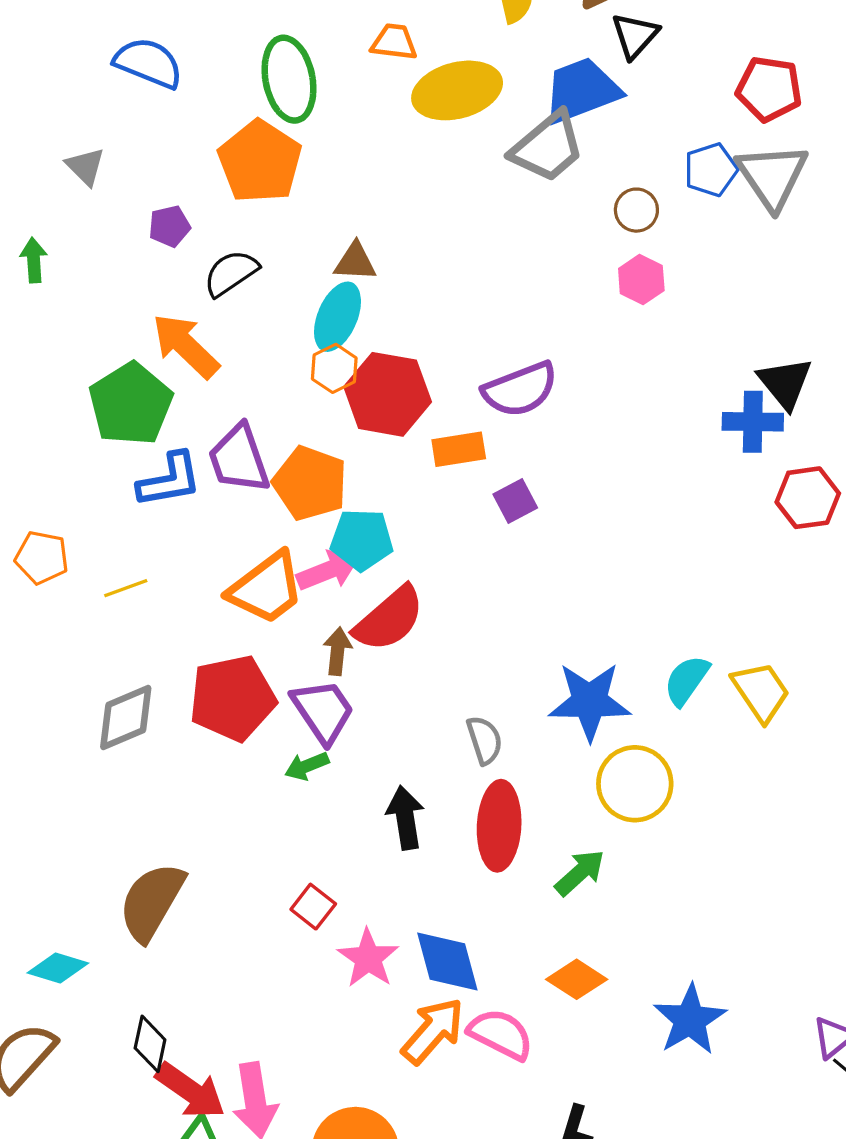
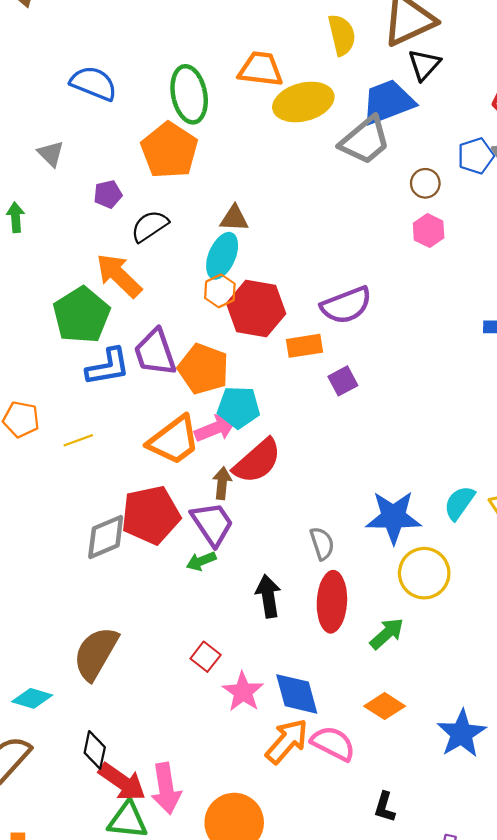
orange trapezoid: (394, 42) -> (261, 69), size x1.4
gray diamond: (126, 717) -> (106, 537), moved

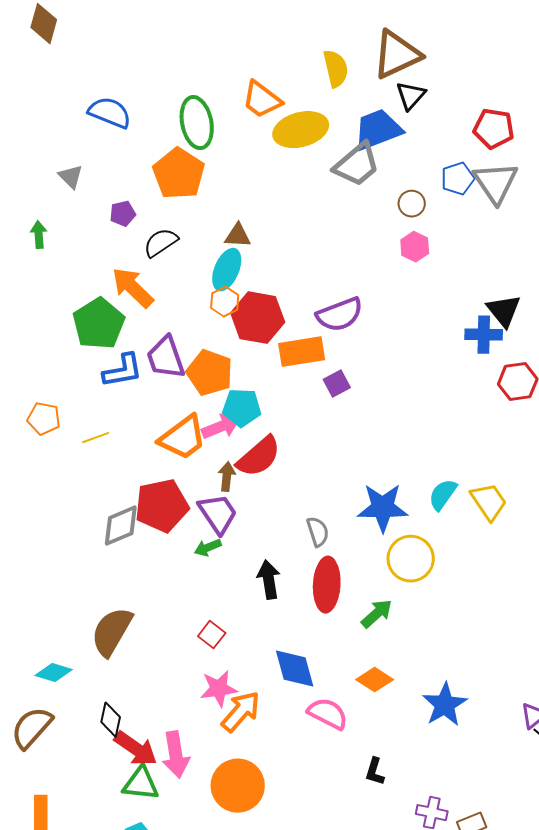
orange trapezoid: (261, 69) -> (262, 100), turned -150
orange rectangle: (304, 346) -> (302, 352), size x1.4
pink star: (243, 692) -> (219, 689), moved, turned 30
orange arrow: (287, 741) -> (241, 712), moved

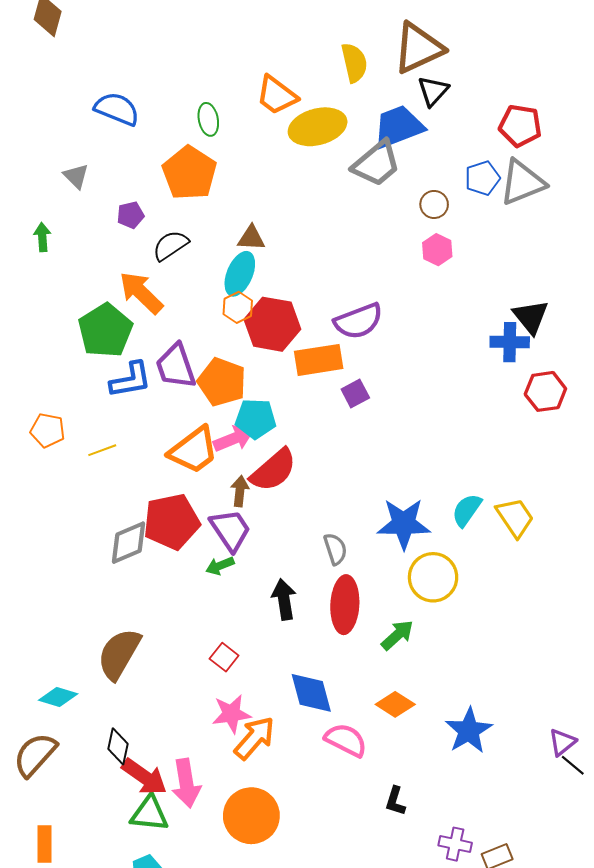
green ellipse: (197, 123) -> (208, 119), size x0.6
gray triangle: (496, 183) -> (522, 182), turned 42

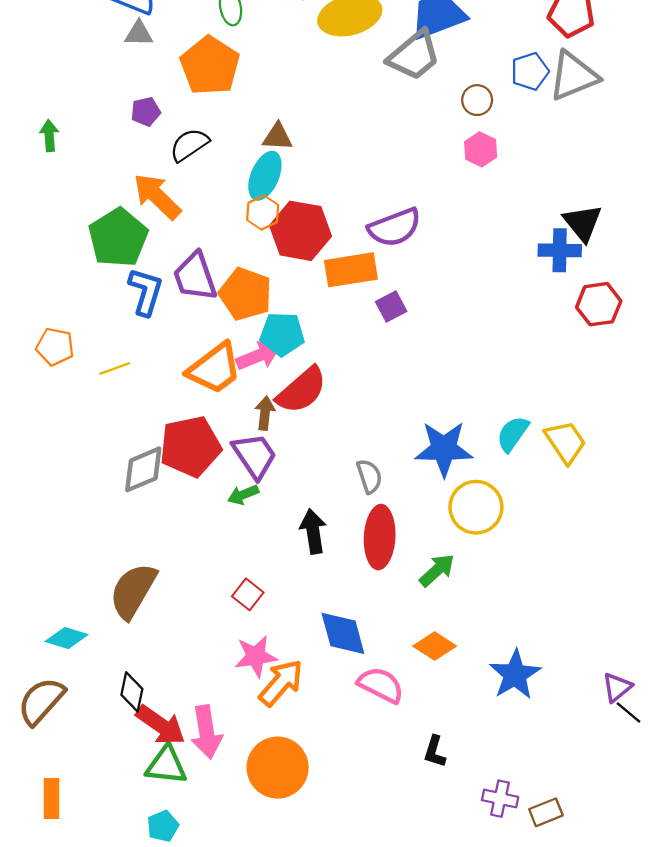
gray triangle: (76, 176) -> (139, 34), moved, turned -44
blue L-shape: (131, 380) -> (146, 292), turned -63

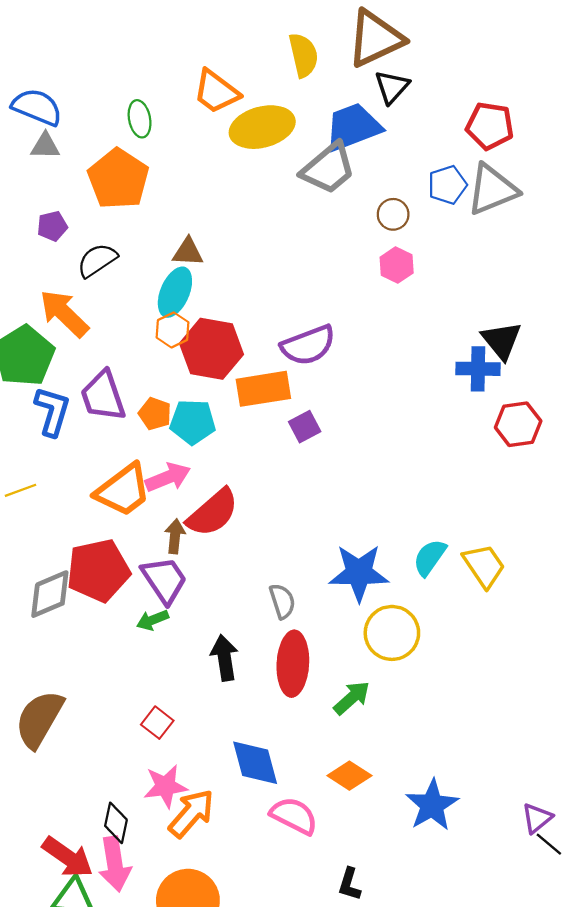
orange pentagon: (245, 294) -> (155, 414), size x0.6
cyan pentagon: (282, 334) -> (193, 422), moved
black diamond: (132, 692) -> (116, 823), moved

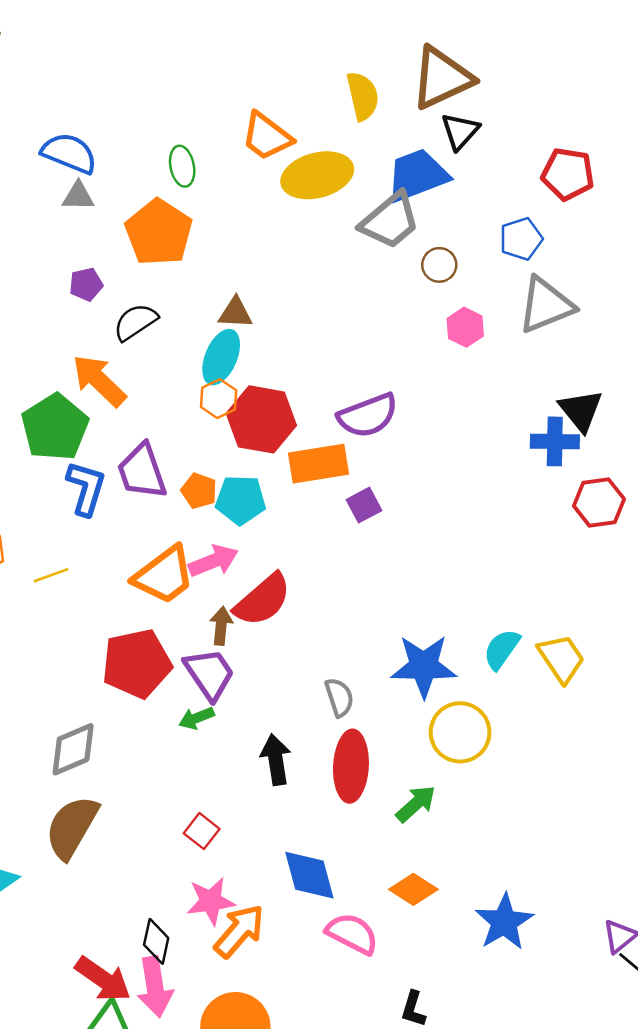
gray triangle: (492, 190) -> (546, 305), moved
brown circle: (393, 214) -> (439, 265), moved
gray diamond: (50, 594) -> (73, 749), moved

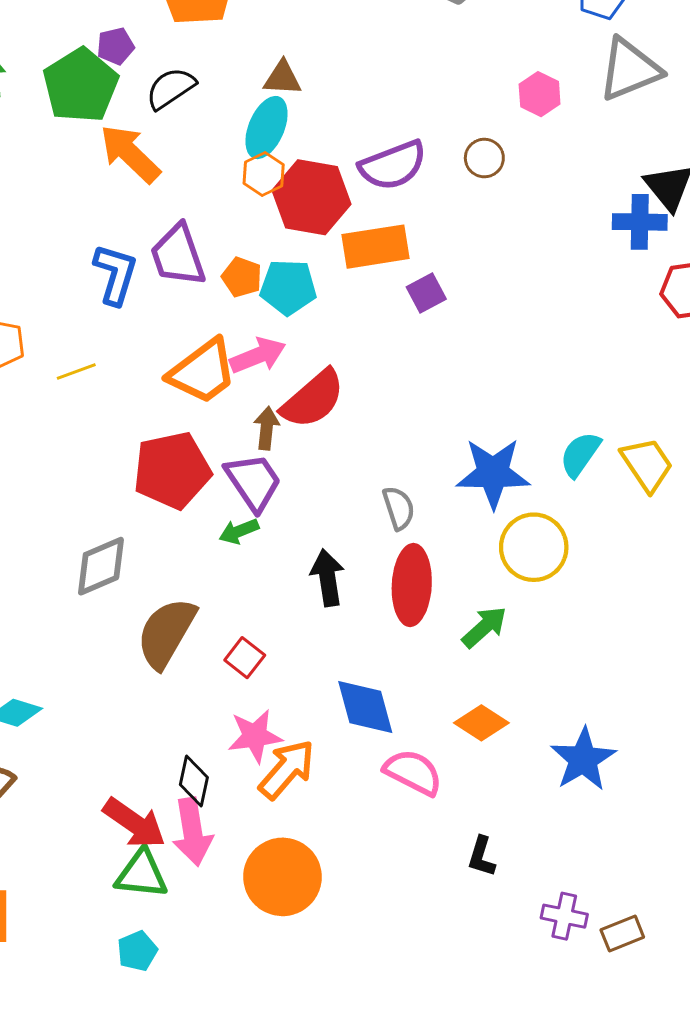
brown circle: (439, 265) -> (484, 158), moved
purple semicircle: (368, 416) -> (393, 165), moved
green pentagon: (55, 427) -> (81, 85), moved
brown semicircle: (72, 827) -> (166, 633), moved

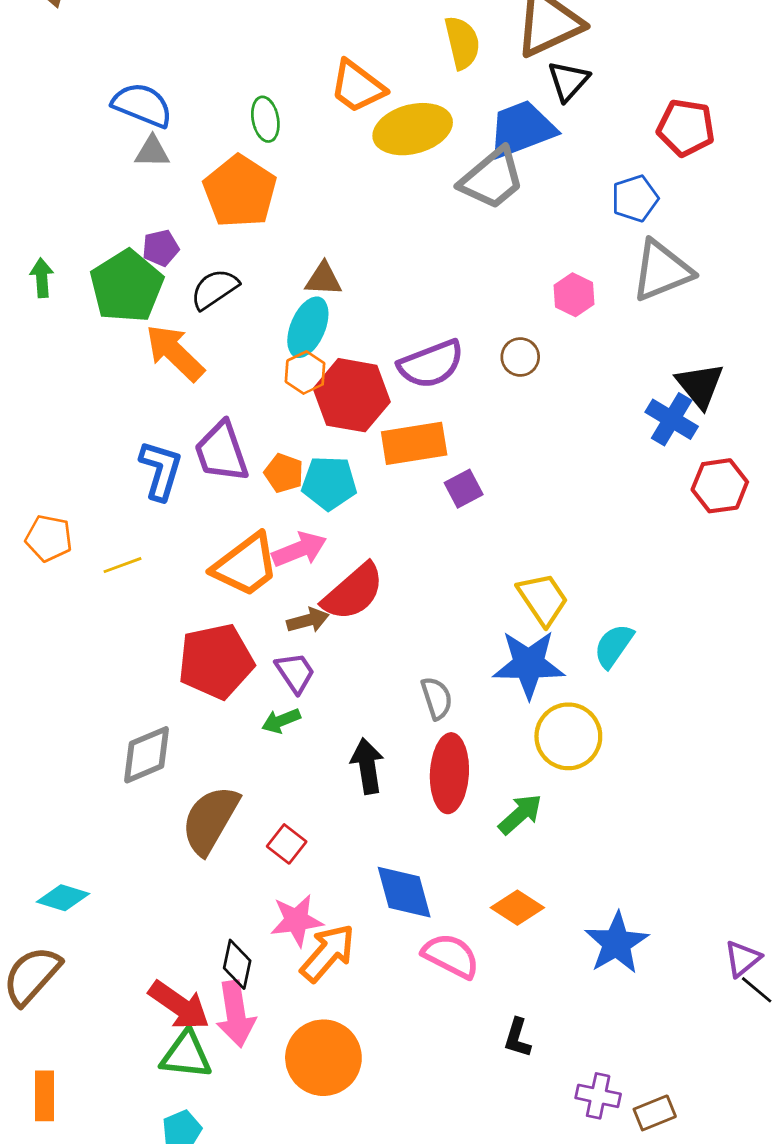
blue cross: (640, 222) -> (672, 419), turned 30
brown arrow: (267, 428) -> (308, 620), turned 69
yellow trapezoid: (647, 464) -> (543, 599), moved
purple trapezoid: (253, 482) -> (295, 673), size x0.7

